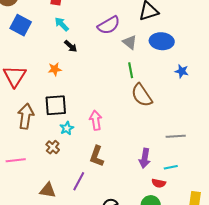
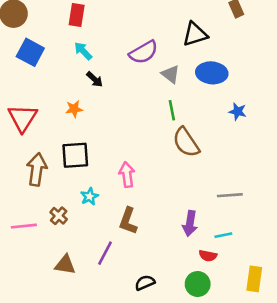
cyan star: (67, 128) -> (89, 196), moved
brown cross: (53, 147) -> (59, 216), moved

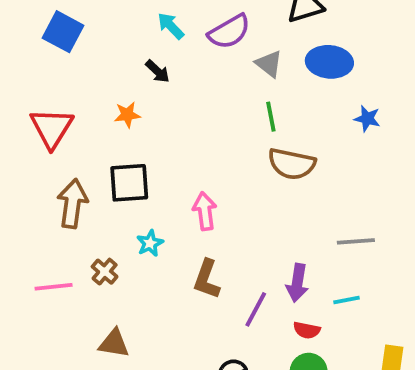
cyan arrow: (83, 51) -> (171, 26), moved
brown semicircle: (186, 142) -> (292, 164), turned -44
purple line: (105, 253) -> (256, 309), moved
red semicircle: (208, 256) -> (307, 330), moved

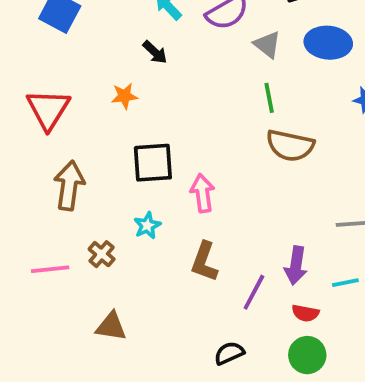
black square: (129, 183) -> (153, 163), moved

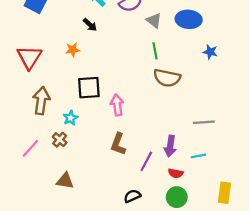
cyan star: (147, 226) -> (70, 118), moved
pink line: (50, 269) -> (30, 148), turned -42

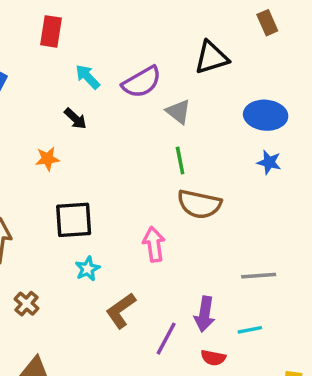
blue ellipse: (189, 19) -> (266, 115), moved
pink arrow: (117, 105) -> (154, 244), moved
cyan star: (70, 118) -> (88, 269), moved
brown L-shape: (118, 144) -> (121, 311), turned 35

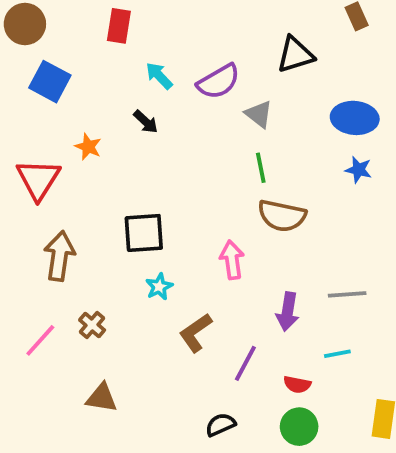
orange star: (47, 159) -> (88, 147), moved, turned 30
purple arrow: (205, 314) -> (288, 312), moved

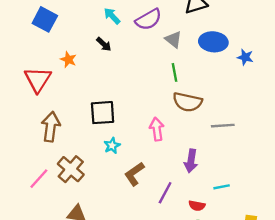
blue ellipse: (355, 118) -> (213, 42), moved
blue star: (359, 170) -> (245, 57), moved
gray line: (347, 294) -> (223, 126), moved
brown cross: (92, 325) -> (71, 169), size x1.6

